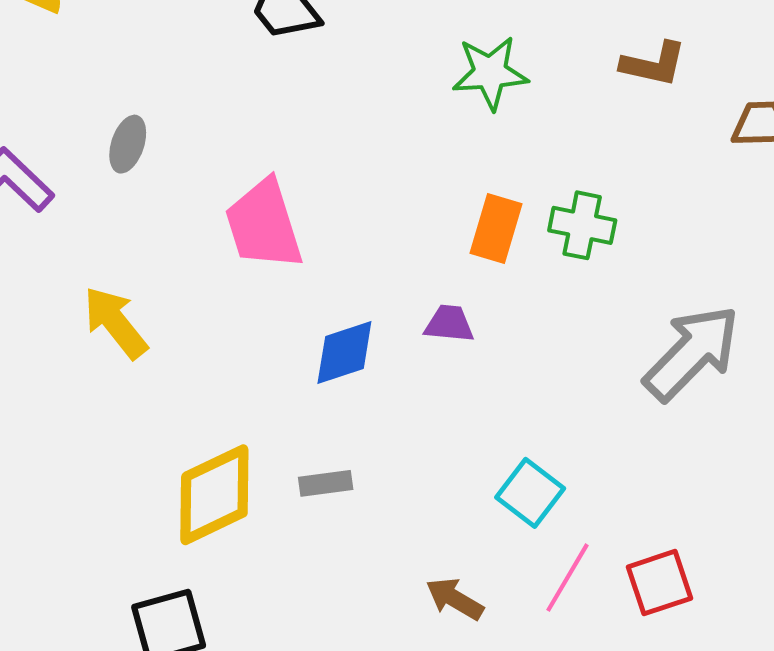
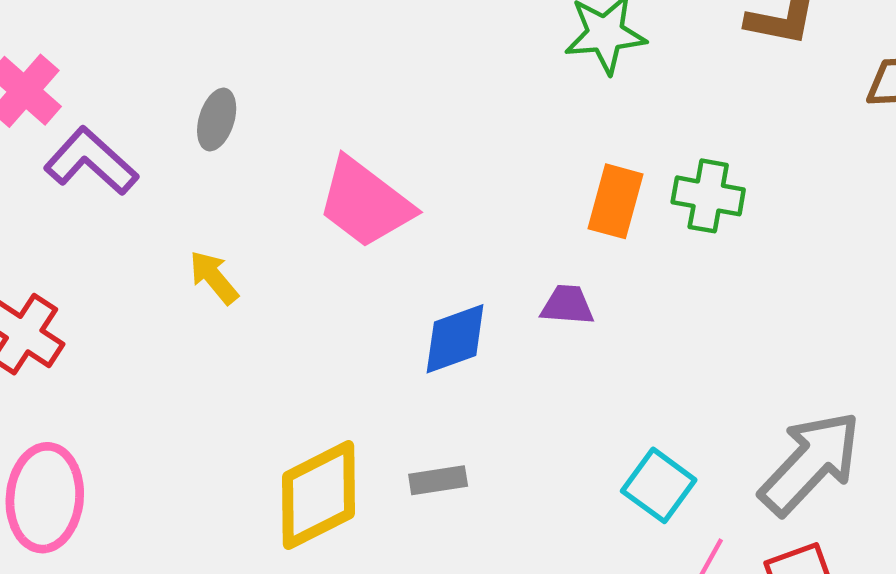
pink trapezoid: (264, 225) -> (365, 203), turned -34
yellow arrow: (115, 322) -> (214, 277), moved, size x0.7
gray arrow: (692, 353) -> (810, 463), moved

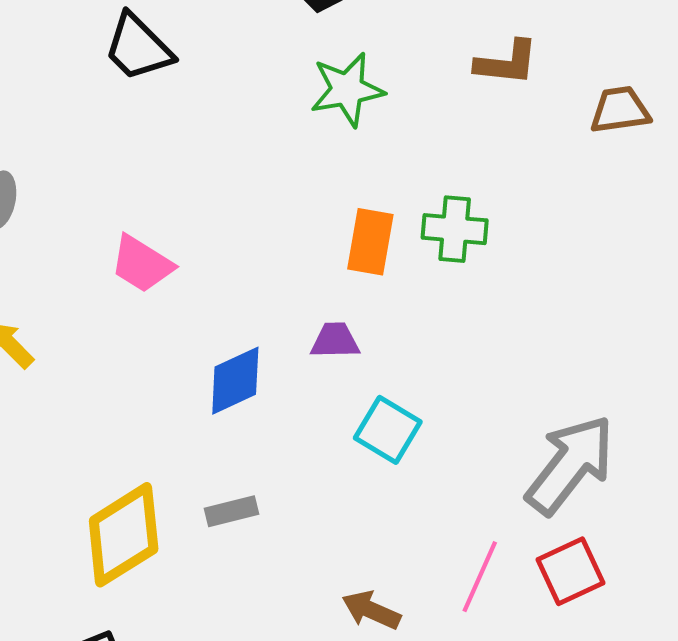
pink trapezoid: (365, 203) -> (142, 264), size x0.7
cyan square: (659, 485) -> (388, 430), moved

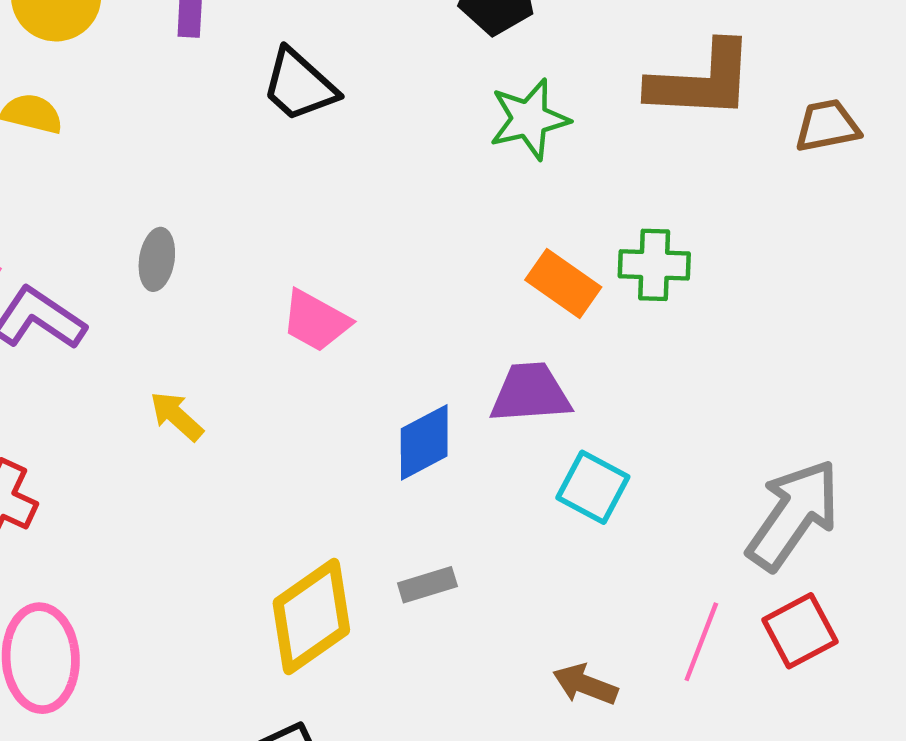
brown L-shape: (507, 63) -> (701, 81), size x1.6
orange rectangle: (370, 242) -> (563, 284), turned -62
purple trapezoid: (335, 341) -> (530, 393), size x1.5

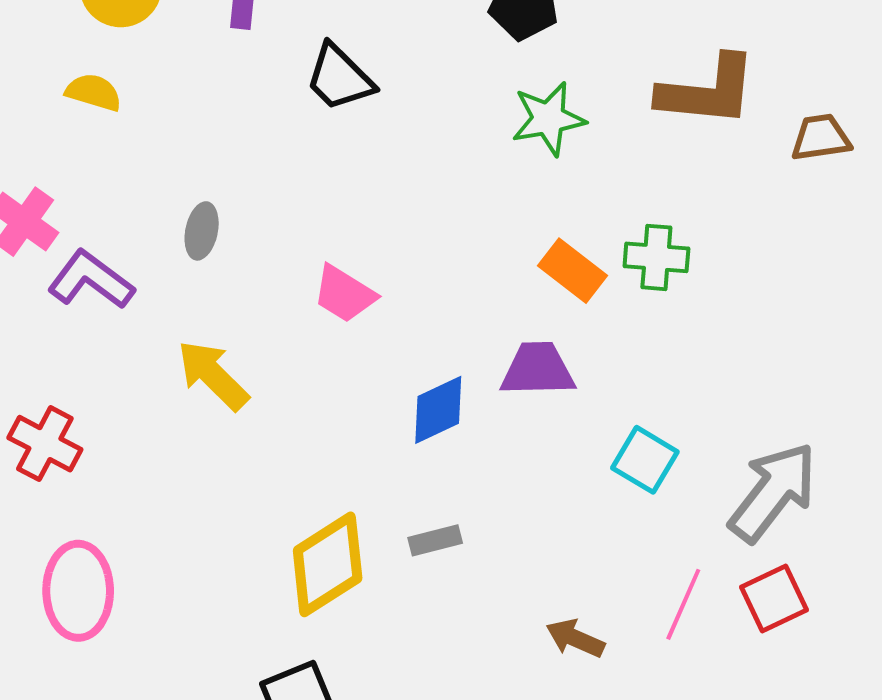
yellow arrow: (177, 416) -> (213, 375), size x1.5
cyan square: (593, 487) -> (645, 460), moved

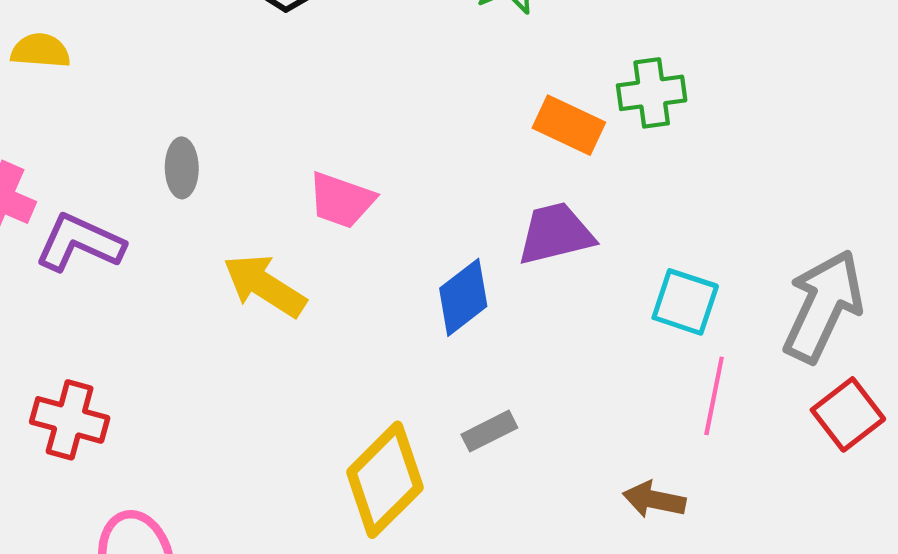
yellow arrow: (213, 375) -> (265, 286), moved
pink line: (683, 604) -> (714, 396), moved

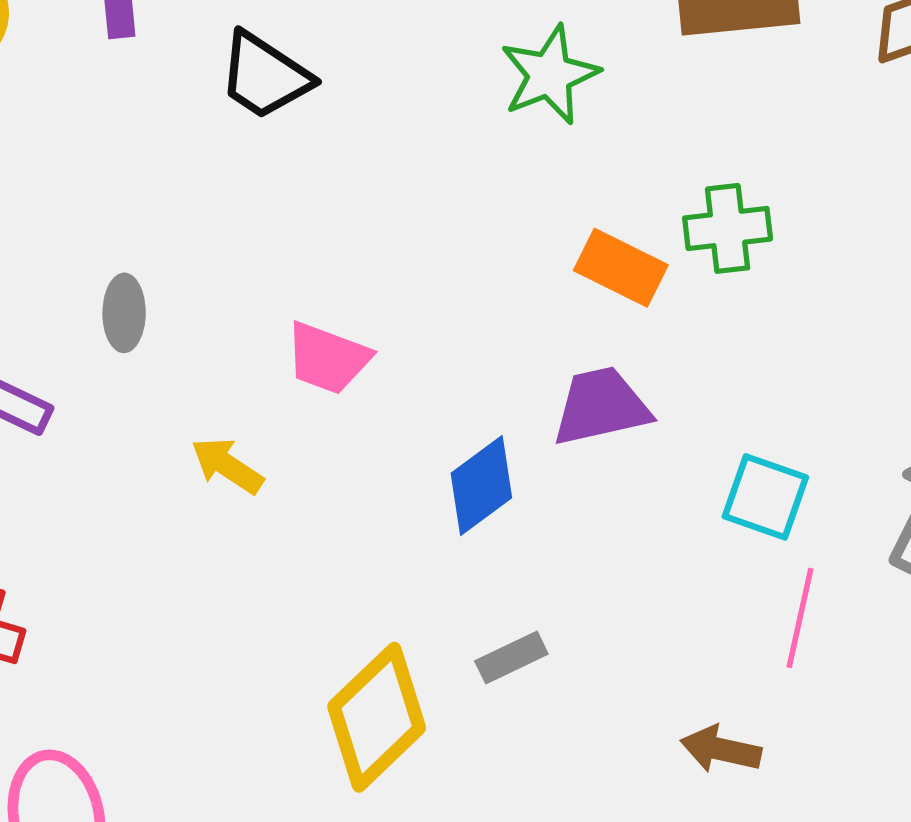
yellow arrow: (265, 286) -> (227, 466), size x0.7

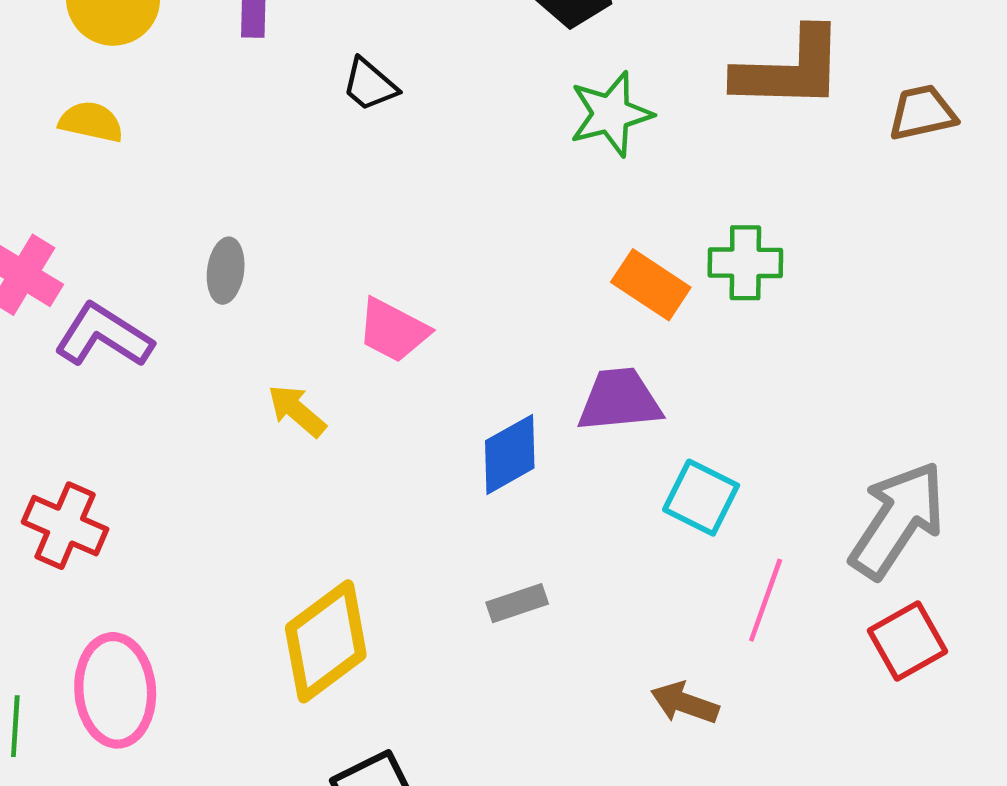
black trapezoid: (265, 76) -> (370, 85), size x0.7
cyan square: (765, 497) -> (701, 498), moved
yellow diamond: (377, 717) -> (326, 641), moved

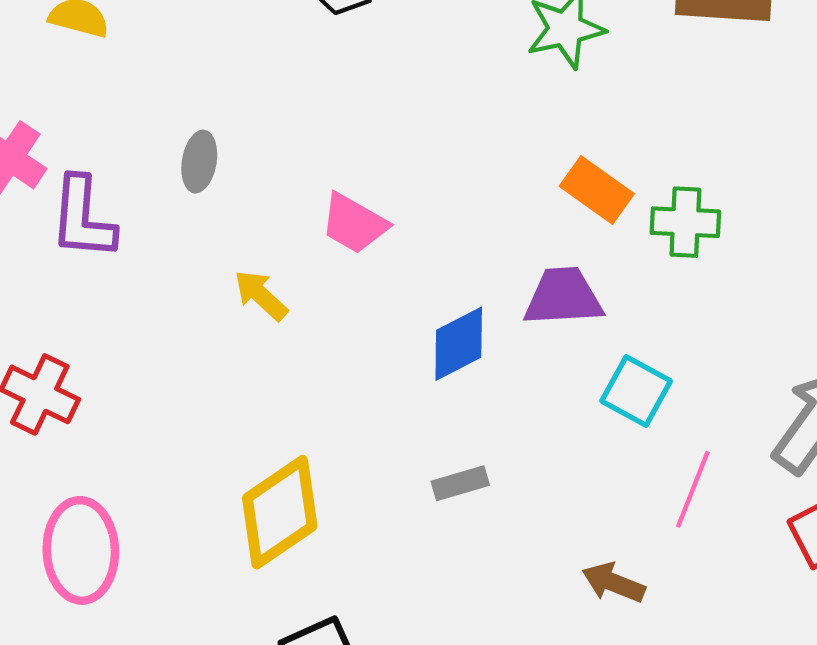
green cross: (745, 263) -> (685, 222), moved
purple L-shape: (104, 336) -> (83, 218), turned -120

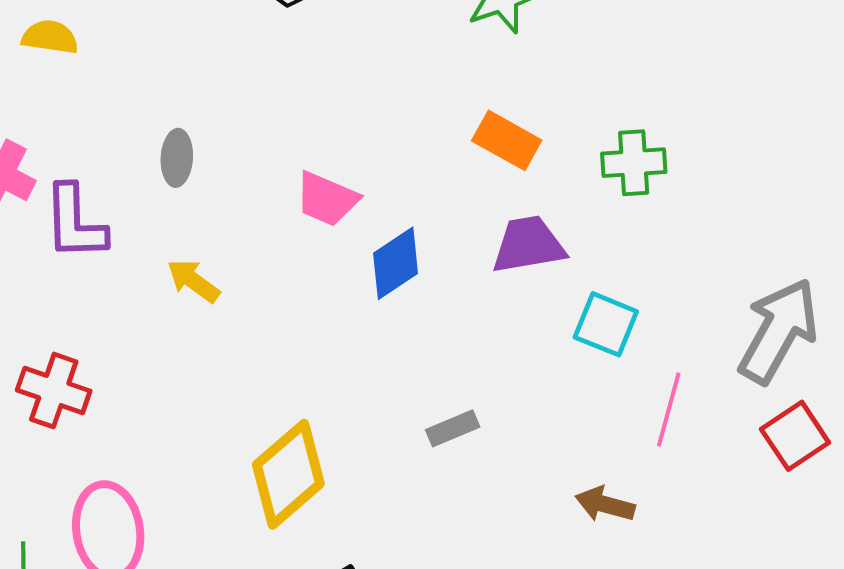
orange rectangle: (597, 190) -> (507, 140), moved
yellow arrow: (261, 295) -> (193, 281), moved
blue diamond: (459, 344) -> (396, 263), moved

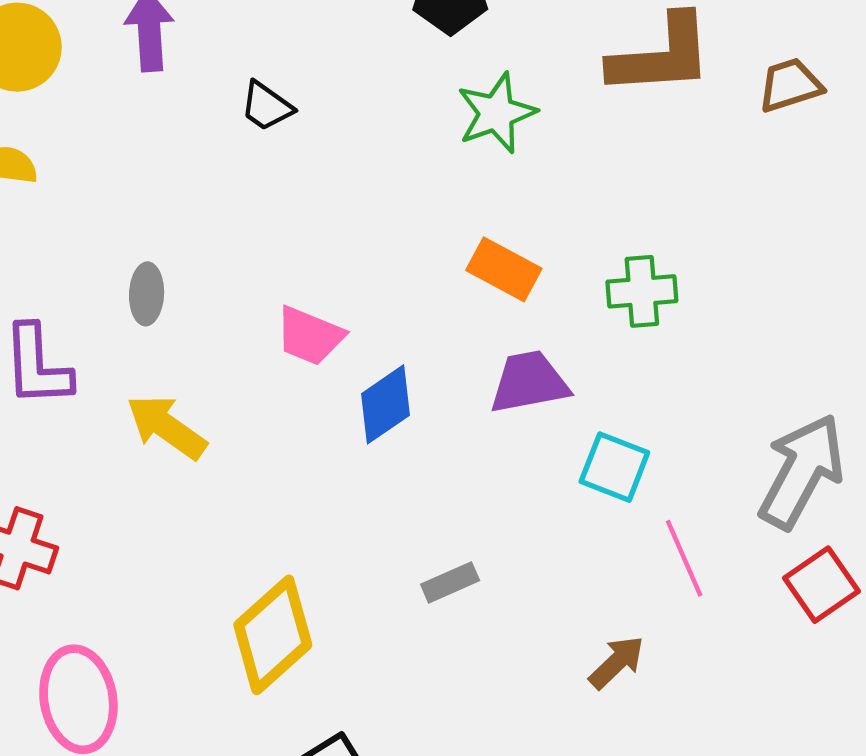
yellow arrow: (193, 281) -> (167, 427), size x1.4
pink line: (669, 409) -> (684, 558), turned -38
brown arrow: (605, 504) -> (617, 662), turned 122

